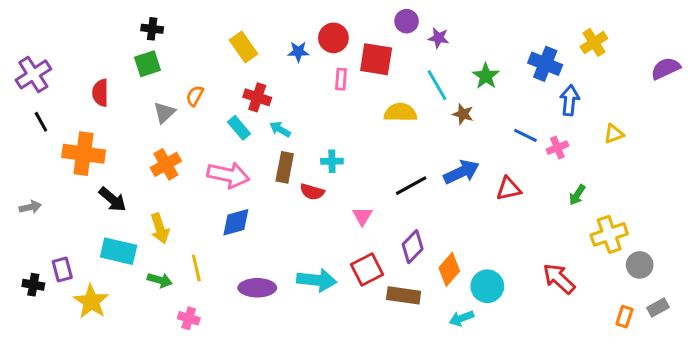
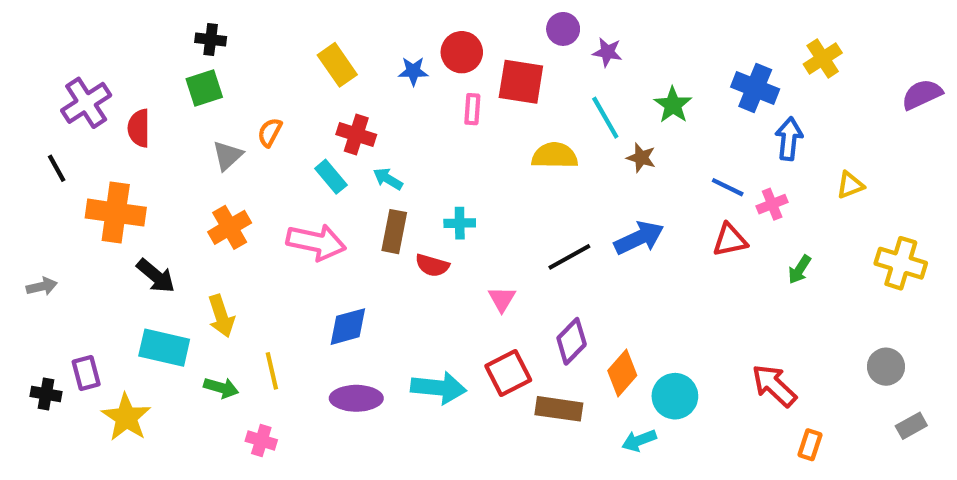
purple cross: (33, 74) -> (86, 103), moved
red triangle: (509, 189) -> (730, 240), moved
blue diamond: (236, 222) -> (348, 327), moved
yellow cross: (609, 234) -> (901, 263), moved, turned 36
orange rectangle: (624, 317) -> (810, 445), moved

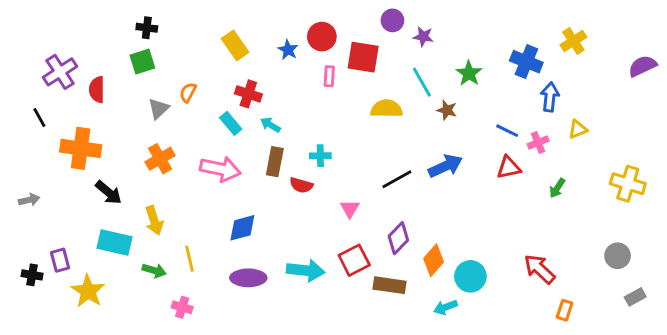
blue star: (413, 71) -> (288, 50), turned 30
yellow triangle: (850, 185) -> (578, 129), moved

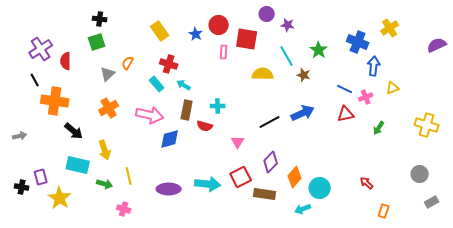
black line: (39, 117) -> (35, 80), moved
blue diamond: (242, 228) -> (170, 139), moved
red arrow: (540, 269) -> (367, 183), size x0.6

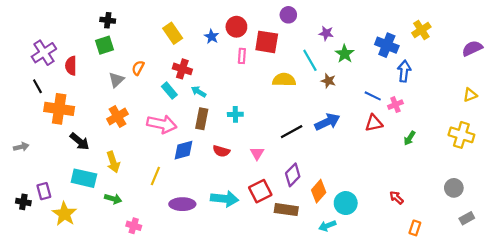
purple star: (288, 25) -> (326, 33), moved
yellow triangle: (393, 88) -> (470, 95), moved
red semicircle: (205, 126) -> (221, 151), moved
yellow line: (129, 176) -> (155, 176), moved, turned 36

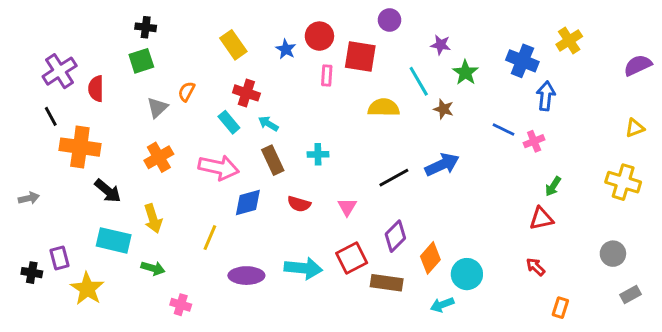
brown rectangle: (202, 119) -> (273, 160), turned -36
red triangle: (374, 123) -> (541, 219), moved

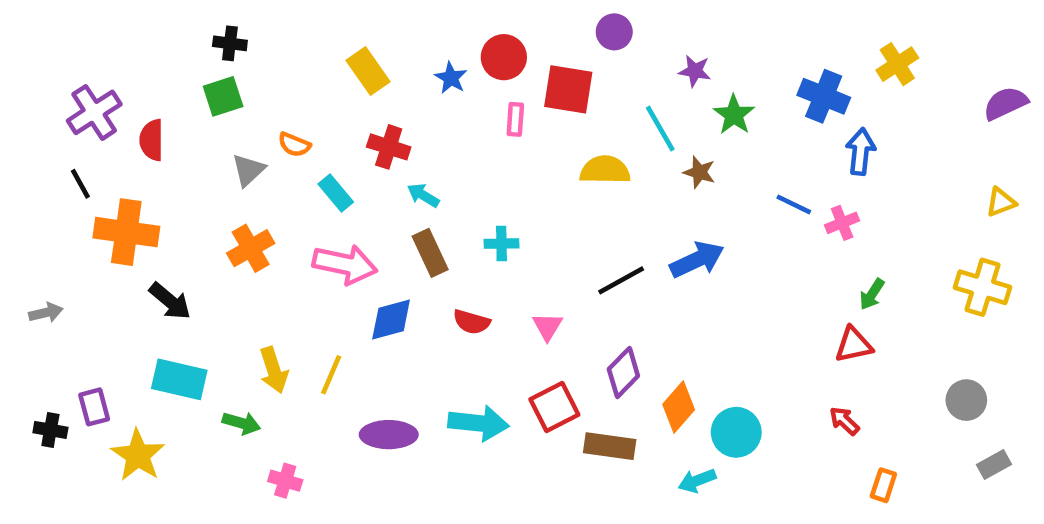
orange semicircle: (187, 92) -> (294, 145), turned -96
cyan rectangle: (229, 122) -> (336, 193), moved
yellow arrow: (153, 219) -> (274, 370), moved

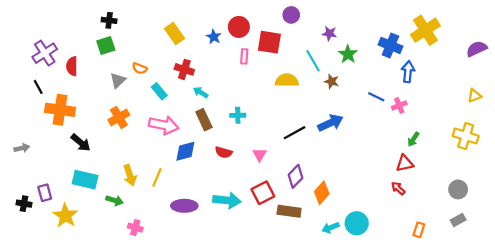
yellow cross: (897, 64) -> (425, 30), size x1.5
red arrow: (844, 421) -> (398, 188), moved
cyan circle: (736, 432) -> (357, 223), moved
gray rectangle: (994, 465) -> (458, 220), moved

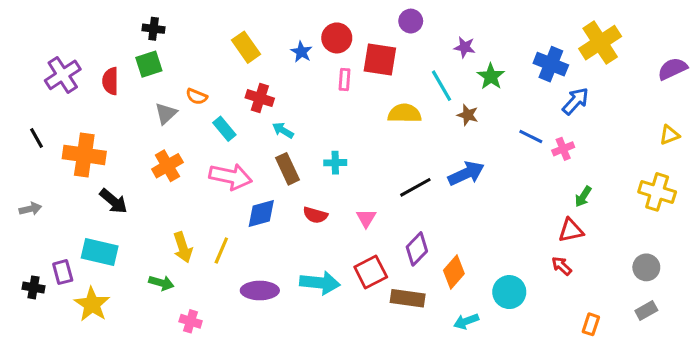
red semicircle: (72, 66) -> (110, 81), moved
blue arrow: (408, 72) -> (575, 101), turned 36
black line: (38, 87) -> (37, 138), moved
cyan rectangle: (85, 180) -> (100, 252), moved
cyan circle: (357, 223) -> (509, 292), moved

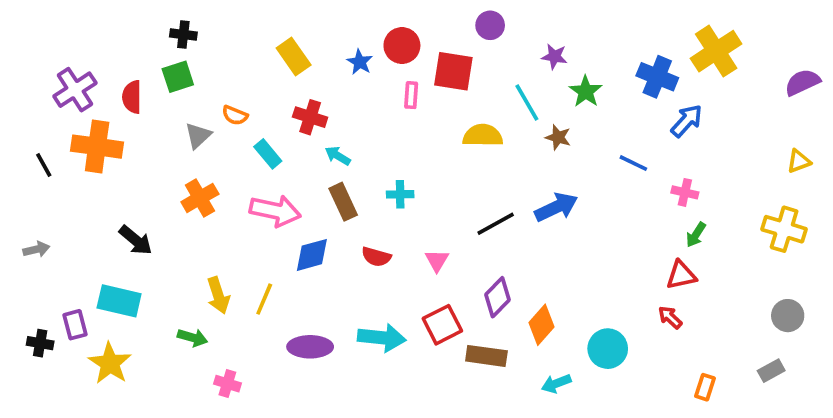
pink cross: (563, 149) -> (685, 192), moved, turned 35
orange cross: (84, 155) -> (97, 147), moved
gray circle: (646, 267) -> (788, 316), moved

